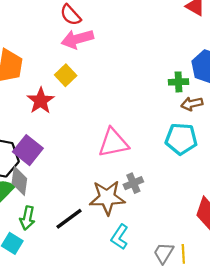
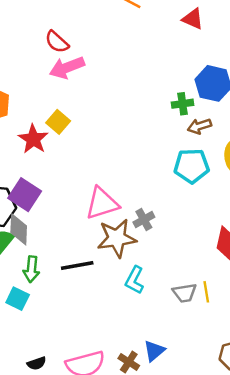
yellow square: (66, 75) -> (58, 122), moved
pink triangle: (113, 143) -> (102, 203), moved
black line: (69, 219) -> (77, 266), turned 32
gray trapezoid: (164, 253) -> (185, 293), turned -125

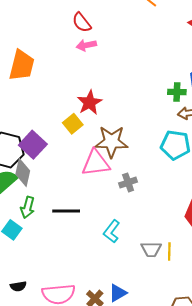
pink arrow: (67, 68) -> (86, 45), size x0.7
yellow square: (58, 122) -> (73, 124), moved
red star: (33, 139) -> (90, 103), moved
brown star: (117, 238) -> (111, 142), moved

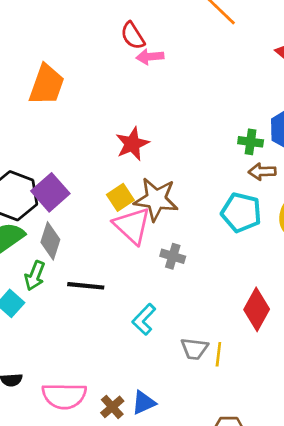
pink arrow: (86, 45) -> (150, 57), moved
yellow square: (73, 124) -> (120, 197), moved
pink triangle: (96, 163) -> (132, 226), turned 44
gray diamond: (23, 172) -> (50, 241), moved
gray cross: (128, 183) -> (173, 256), turned 30

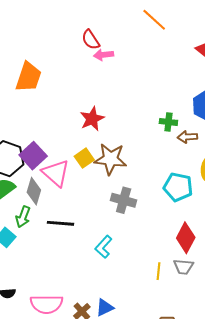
green cross: (251, 142) -> (168, 122), moved
cyan pentagon: (241, 212) -> (178, 187), moved
pink triangle: (132, 226) -> (56, 173), moved
gray cross: (173, 256) -> (124, 200), size x1.4
gray trapezoid: (194, 349) -> (183, 267), moved

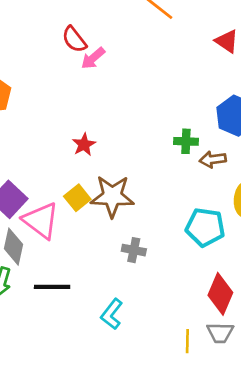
pink arrow: (104, 55) -> (93, 58), turned -30
red star: (92, 119) -> (84, 145), size x0.7
gray cross: (124, 200) -> (134, 250), size x0.7

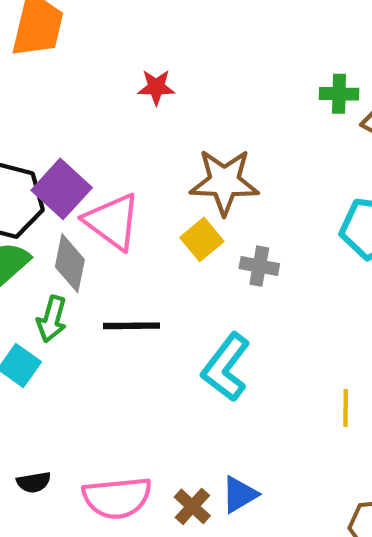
red star: (84, 145) -> (156, 87), moved, turned 30
yellow square: (77, 198) -> (202, 239), moved
cyan L-shape: (112, 314) -> (226, 367), size x1.4

